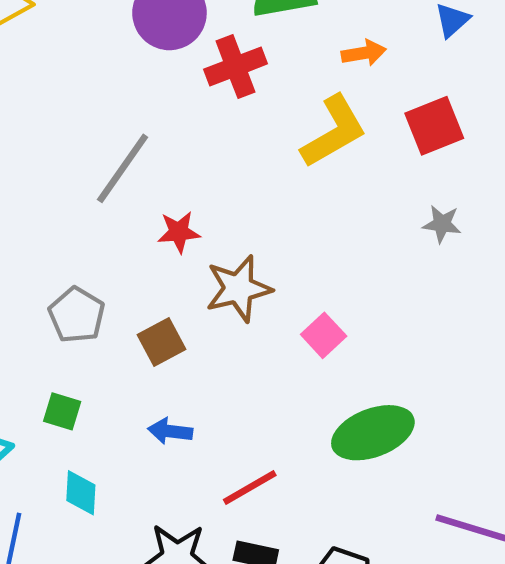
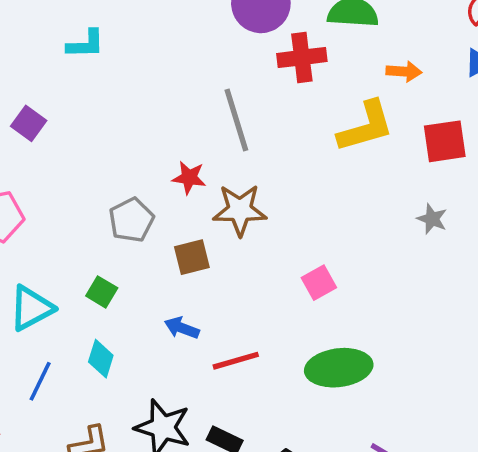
gray line: (123, 168) -> (236, 120), moved, turned -66
red star: (179, 232) -> (189, 178), moved
brown star: (239, 289) -> (240, 210), moved
red line: (250, 487) -> (236, 361), moved

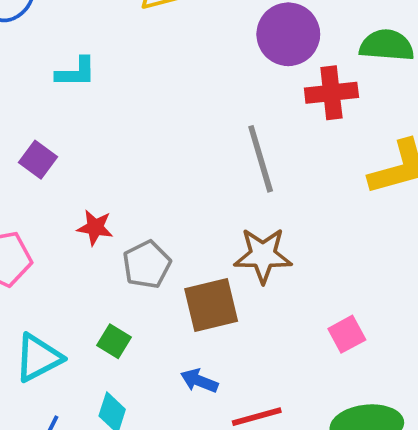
cyan L-shape: (86, 44) -> (76, 72), moved
red star: (189, 178) -> (95, 228), moved
brown square: (192, 257) -> (211, 305), size x1.4

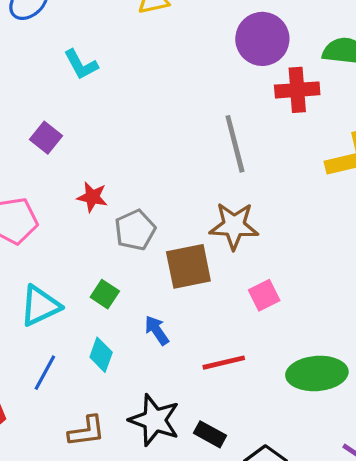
cyan L-shape: (76, 72) -> (81, 65), turned 60
pink square: (347, 334) -> (264, 295), moved
blue arrow: (199, 381) -> (157, 330), moved, turned 32

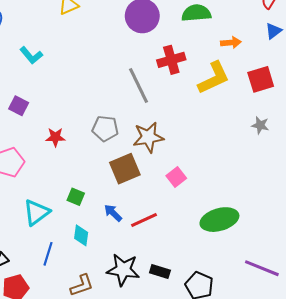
red cross: (297, 90) -> (171, 60), moved
gray pentagon: (135, 230) -> (105, 128), moved, turned -30
red line: (224, 363) -> (144, 220), moved

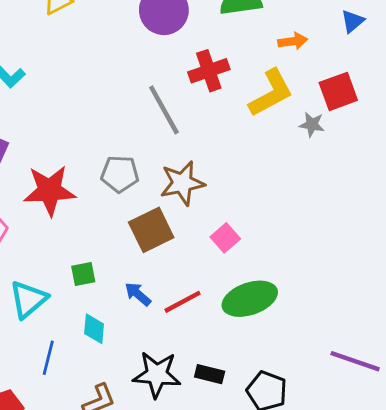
gray star: (260, 125) -> (312, 125), moved
red star: (55, 137) -> (49, 191), size x1.8
green square: (76, 197) -> (83, 274), turned -30
green ellipse: (219, 220) -> (250, 299), moved

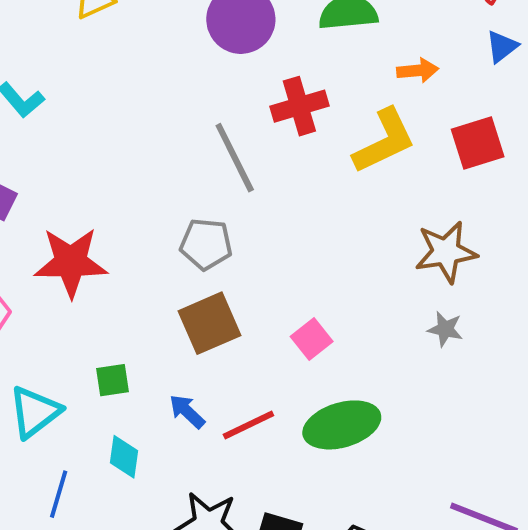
gray star: (312, 125) -> (445, 329), moved
gray pentagon: (120, 174) -> (206, 244), moved
brown star: (182, 183) -> (446, 252), moved

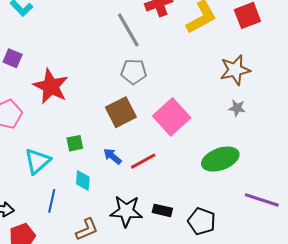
gray pentagon: (206, 244) -> (134, 72), moved
red star: (71, 262) -> (51, 86), turned 30
pink square: (312, 339) -> (172, 117), size x1.8
green ellipse: (342, 425) -> (220, 159), moved

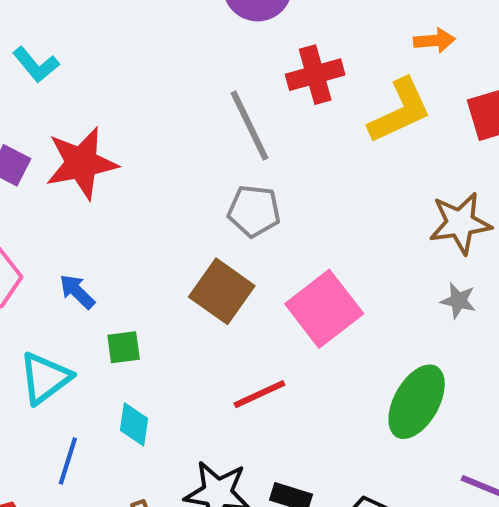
red star: (51, 86) -> (81, 163), moved, turned 30
brown square: (121, 112) -> (222, 291), turned -32
blue arrow: (112, 156) -> (77, 292), moved
green ellipse: (220, 159) -> (417, 402), turned -45

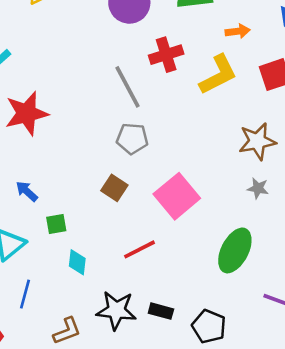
brown square: (222, 291) -> (114, 188), size x0.7
cyan diamond: (134, 424) -> (77, 262), moved

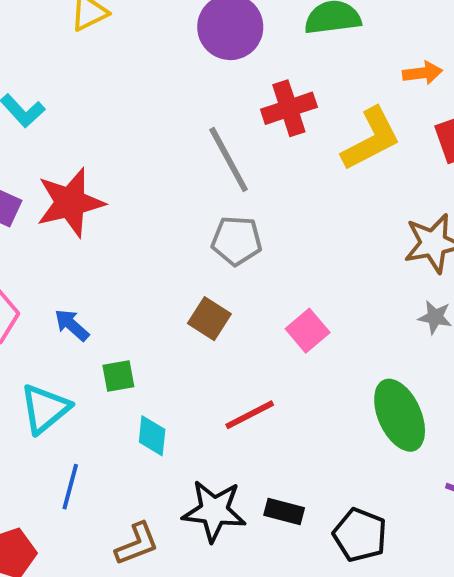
orange arrow: (238, 31) -> (422, 73), moved
pink square: (177, 196) -> (308, 331), size x0.6
green ellipse: (235, 250) -> (400, 415), turned -51

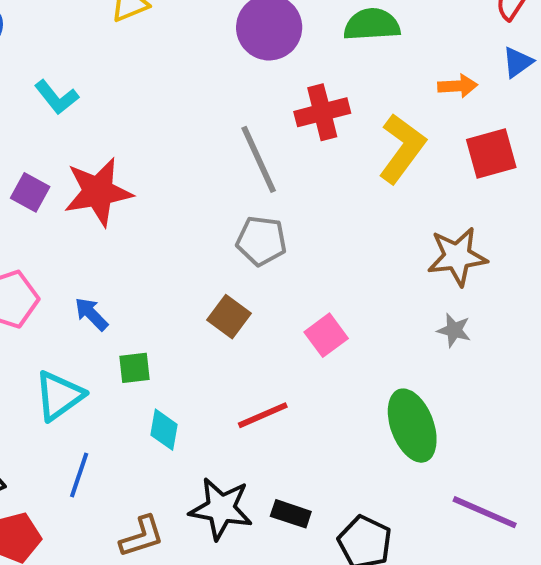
yellow L-shape: (371, 139) -> (402, 148), turned -30

